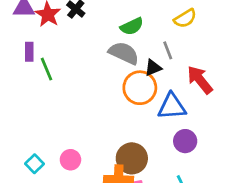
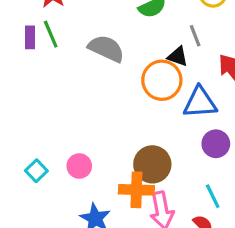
gray semicircle: (124, 53) -> (106, 48), moved
black triangle: (153, 68) -> (178, 56), turned 42
green line: (46, 69) -> (51, 34), moved

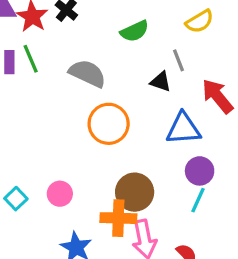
orange circle: (162, 80) -> (109, 124), moved
cyan line: (213, 196) -> (198, 200), moved, turned 50

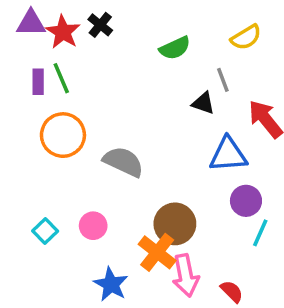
gray semicircle: (87, 73) -> (123, 162), moved
orange circle: (109, 124) -> (63, 135), moved
cyan line: (198, 200) -> (260, 233), moved
orange cross: (118, 218) -> (157, 252), turned 36

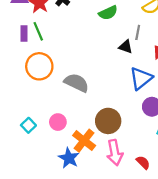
gray line: (223, 80) -> (138, 32), turned 32
blue triangle: (228, 155) -> (141, 78), turned -35
orange cross: (157, 252) -> (84, 141), moved

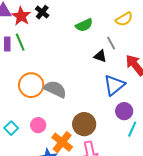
gray line: (138, 32) -> (111, 43), turned -40
orange circle: (39, 66) -> (31, 85), moved

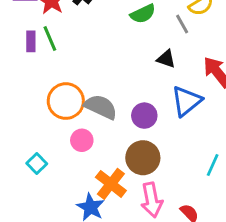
gray line: (111, 43) -> (182, 24), moved
purple circle: (124, 111) -> (144, 116), moved
pink circle: (38, 125) -> (82, 140), moved

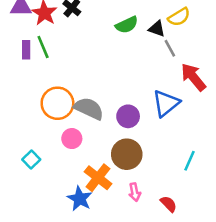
gray line: (182, 24) -> (170, 48), moved
black triangle: (166, 59) -> (157, 29), moved
pink arrow: (152, 200) -> (135, 192), size x0.6

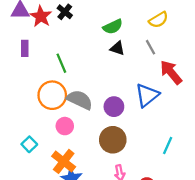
black triangle: (157, 29) -> (117, 48), moved
green line: (43, 47) -> (61, 63), moved
orange cross: (98, 178) -> (64, 161), moved

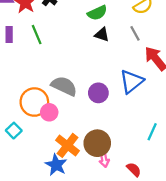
green line: (61, 63) -> (37, 35), moved
orange circle: (52, 95) -> (34, 102), moved
brown circle: (113, 140) -> (97, 143), moved
orange cross: (64, 161) -> (67, 145), moved

